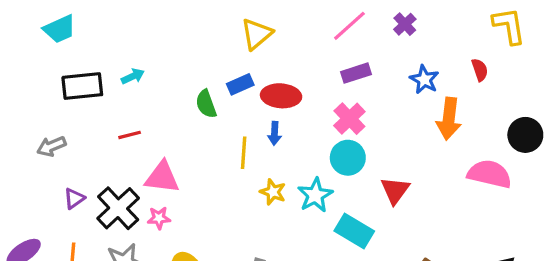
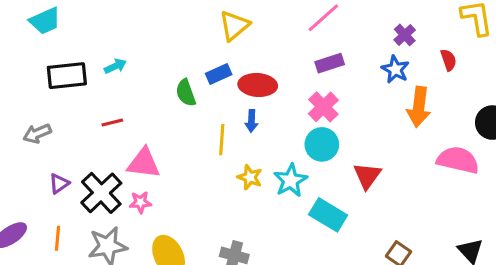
purple cross: (405, 24) -> (405, 35), moved

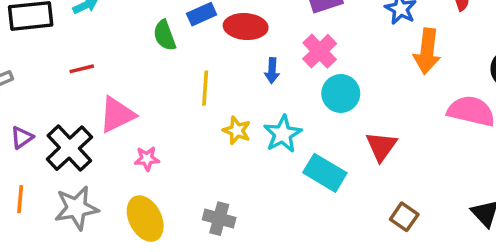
blue arrow: (251, 121) -> (272, 71), moved
cyan circle: (322, 144) -> (341, 93), moved
pink triangle: (144, 163) -> (117, 115), turned -33
red triangle: (367, 176) -> (381, 146), moved
pink star: (140, 202) -> (147, 159), moved

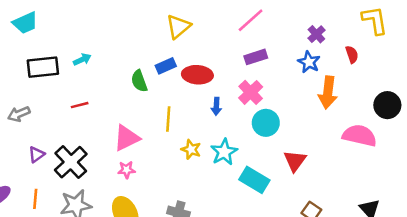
pink triangle: (117, 115) -> (126, 138), moved

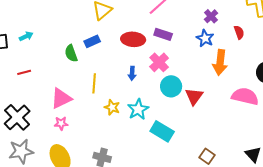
purple rectangle: (256, 57) -> (163, 34), turned 36
red ellipse: (197, 75) -> (133, 39), moved
red triangle: (295, 161) -> (194, 96), moved

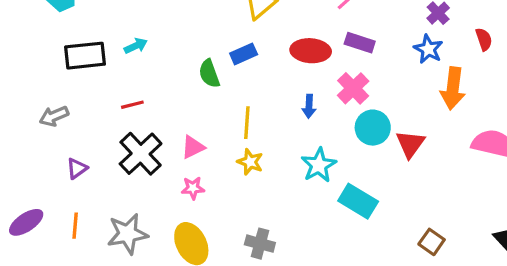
pink triangle: (61, 98) -> (193, 147), size x0.7
yellow star: (112, 107) -> (250, 162), moved
black cross: (17, 117) -> (141, 154), moved

